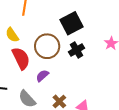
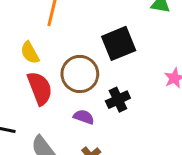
black cross: (76, 50) -> (118, 100), moved
purple semicircle: (42, 76) -> (84, 117), moved, turned 56

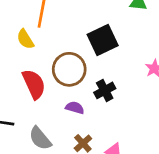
yellow semicircle: (30, 53) -> (25, 39), moved

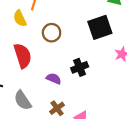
black square: (103, 40) -> (100, 27), moved
brown circle: (69, 69) -> (52, 33), moved, size x0.7

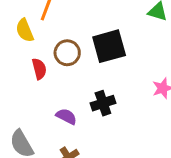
black square: (100, 27) -> (109, 46), moved
red semicircle: (23, 56) -> (39, 69), moved, size x0.6

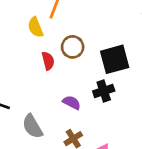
black square: (109, 46) -> (115, 59), moved

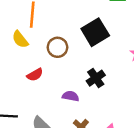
black square: (115, 59) -> (95, 32), moved
red semicircle: (48, 61) -> (35, 75), moved, turned 91

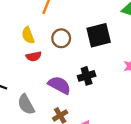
yellow semicircle: (20, 39) -> (28, 35), moved
purple semicircle: (71, 96) -> (59, 85), size x1.5

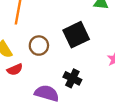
black cross: (87, 76) -> (72, 78), turned -35

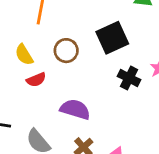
black cross: (72, 78) -> (129, 78), moved

